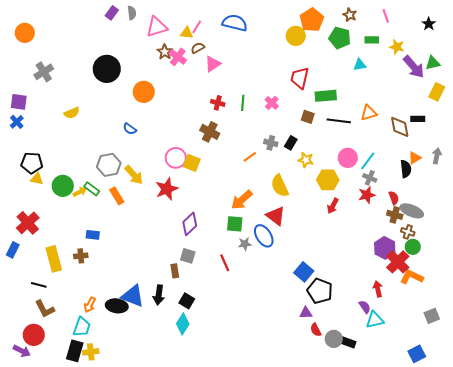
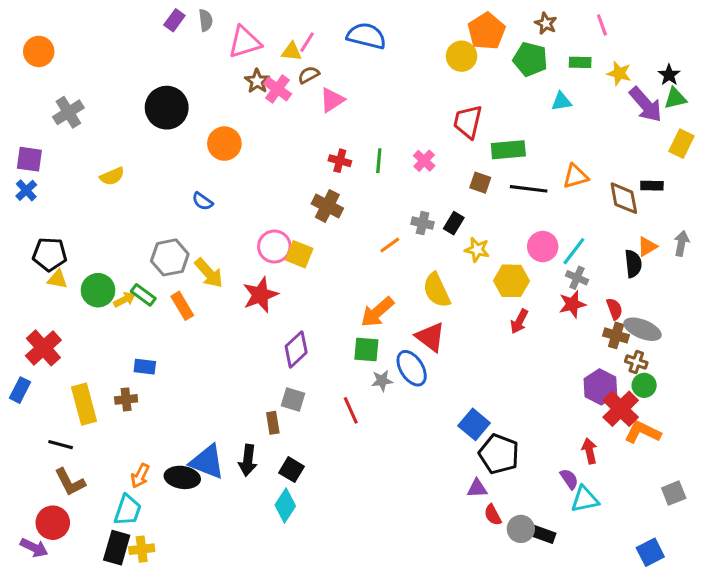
black star: (429, 24) -> (669, 75), moved

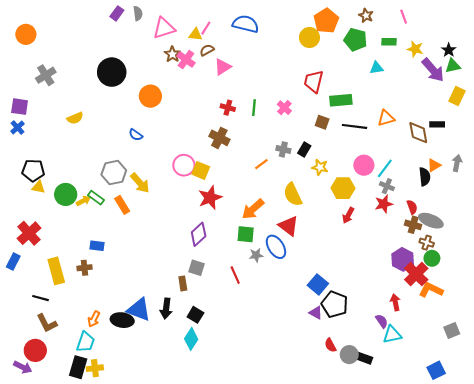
red star: (260, 295) -> (210, 198), moved
purple triangle: (477, 488) -> (316, 313), moved, turned 32

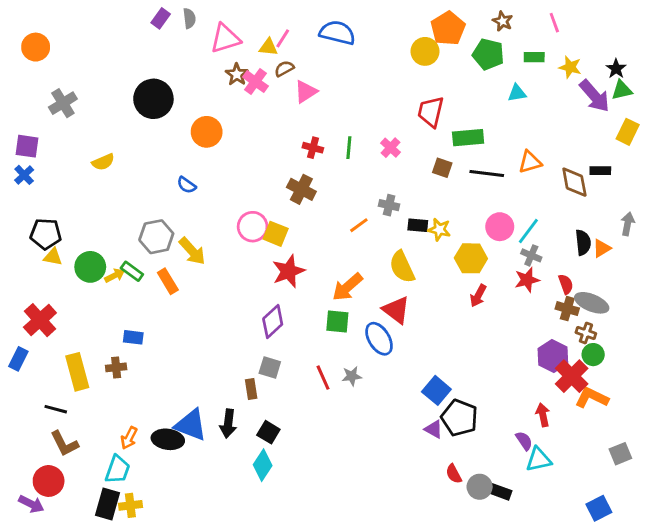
black rectangle: (304, 149) -> (418, 225), moved, turned 64
orange triangle: (434, 165) -> (602, 248), moved
gray star: (256, 255) -> (352, 376), moved

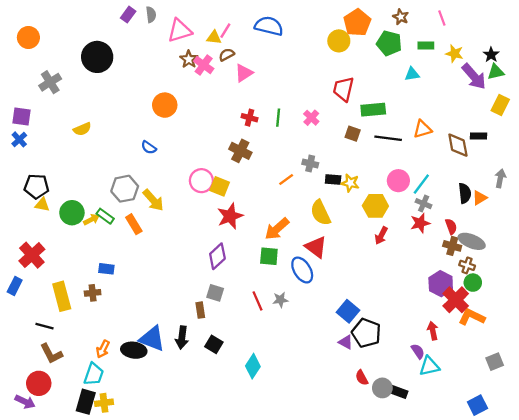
black circle: (153, 99) -> (97, 57), moved
cyan diamond: (263, 465) -> (253, 366), moved

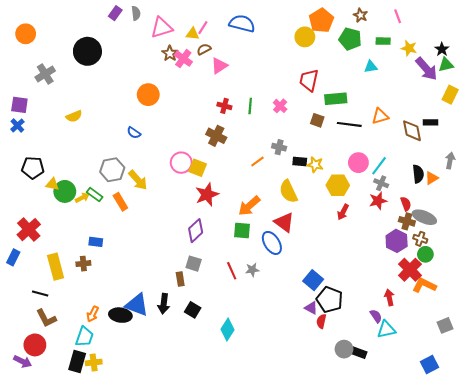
yellow triangle: (42, 205) -> (52, 184), moved
purple hexagon: (441, 284) -> (397, 241), moved
red semicircle: (362, 378) -> (321, 321), moved, turned 40

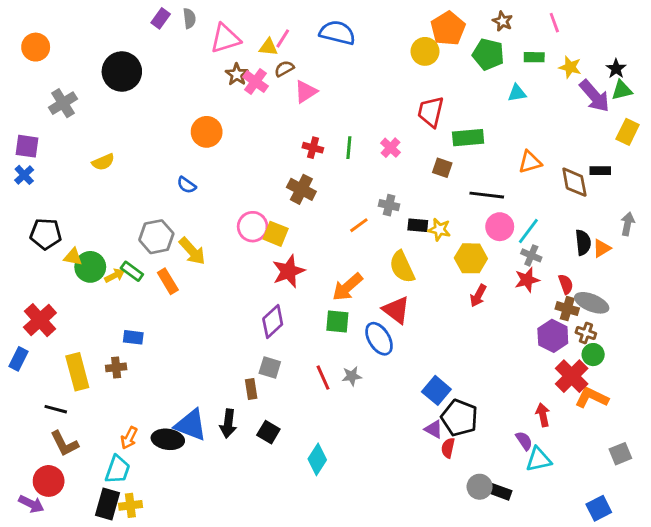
black line: (349, 124) -> (487, 195), moved

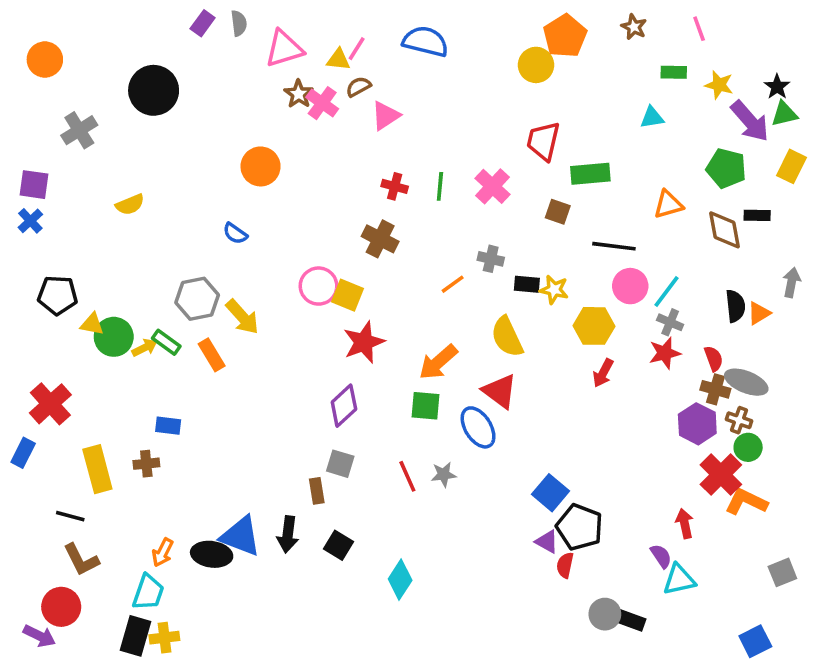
green pentagon: (488, 54) -> (726, 168), moved
pink cross: (391, 148) -> (493, 186), size x1.4

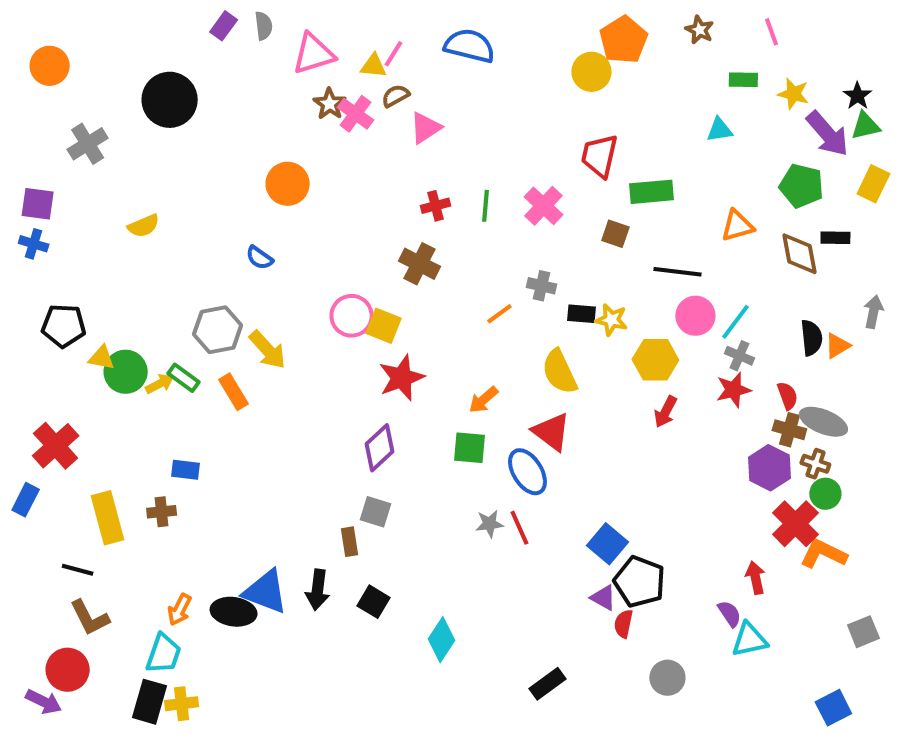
red cross: (395, 186) -> (436, 206), turned -30
blue cross: (30, 221) -> (34, 244), turned -30
orange arrow: (438, 362) -> (483, 400), size x0.7
red line: (407, 476) -> (519, 528), moved
black rectangle: (628, 620) -> (547, 684), moved, turned -56

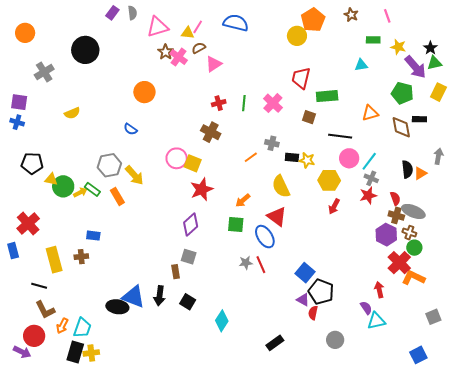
blue rectangle: (26, 500) -> (13, 251), turned -42
orange arrow: (180, 610) -> (62, 326), moved

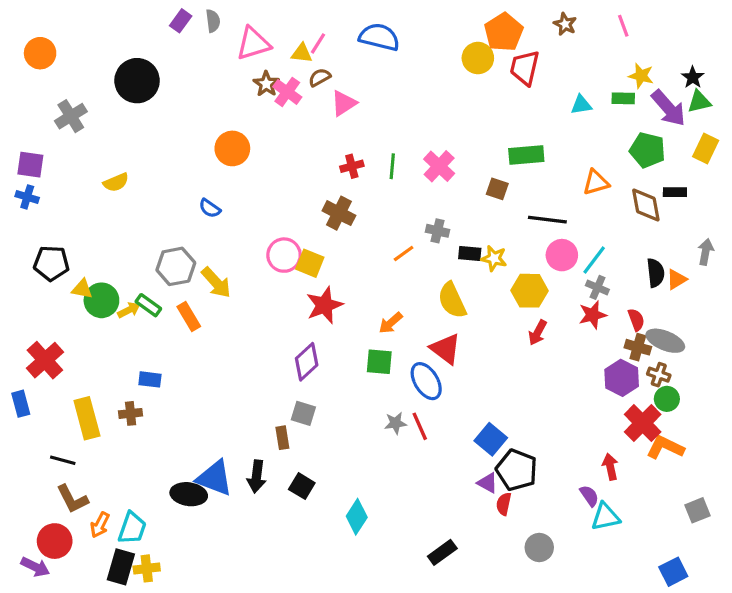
green rectangle: (373, 40) -> (623, 98), moved
red trapezoid: (301, 78) -> (525, 68), moved

